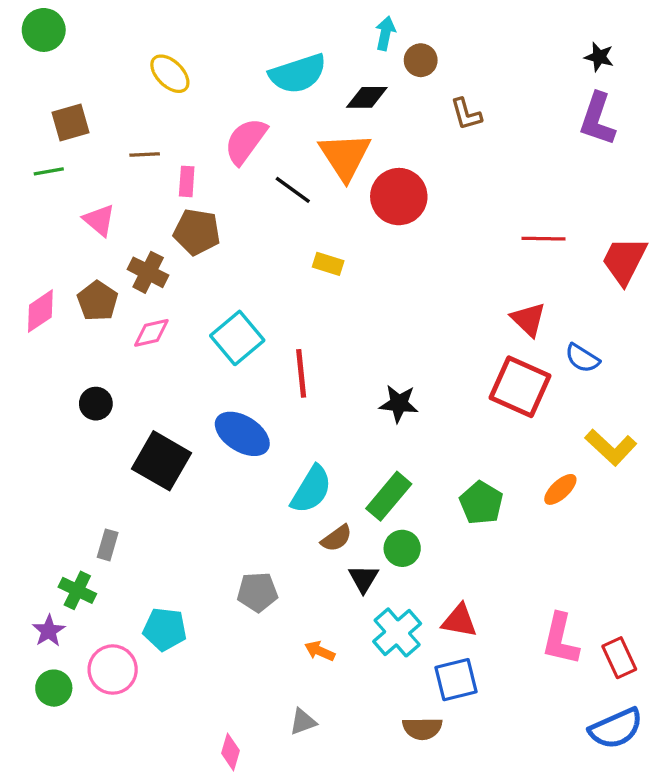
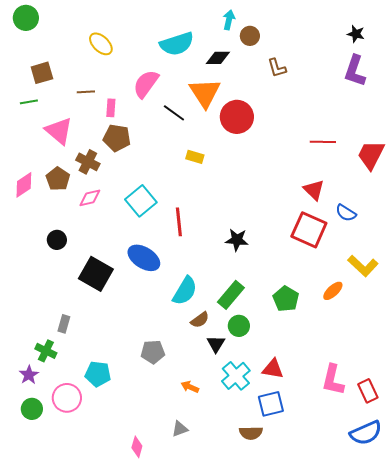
pink triangle: (99, 220) -> (59, 131), size x1.4

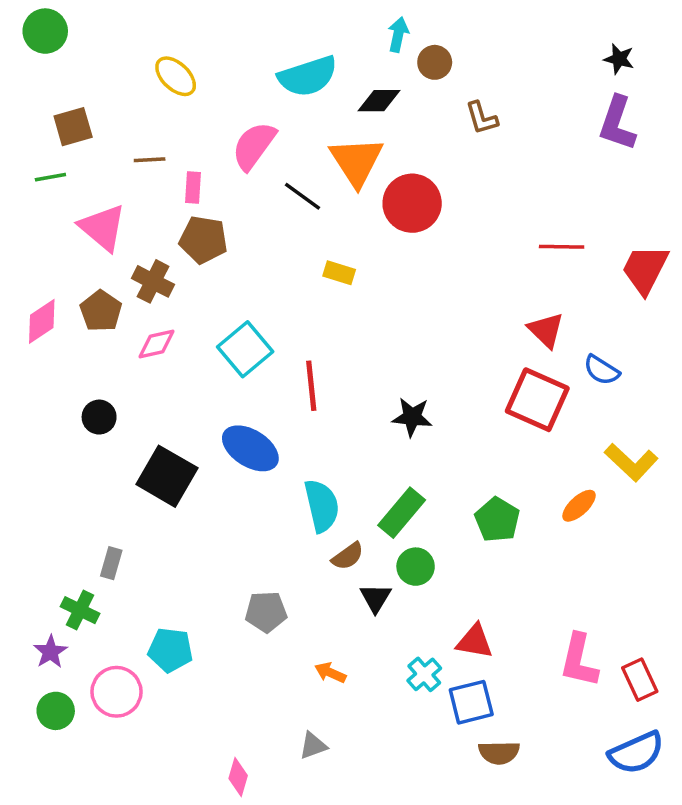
cyan semicircle: (185, 291) -> (322, 506), turned -44
cyan cross: (236, 376) -> (424, 674), moved, size x0.7
brown semicircle: (251, 433) -> (499, 753), moved

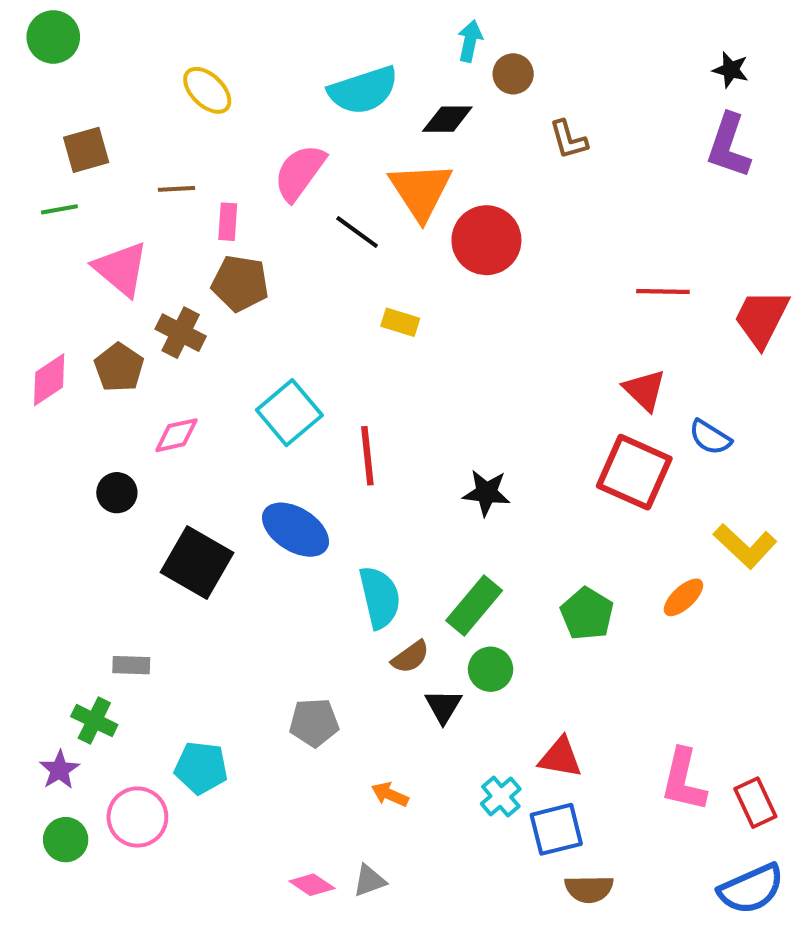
pink diamond: (156, 344) -> (176, 435), moved
gray rectangle: (111, 563) -> (131, 665), turned 76
pink diamond: (238, 777) -> (312, 885), moved, turned -72

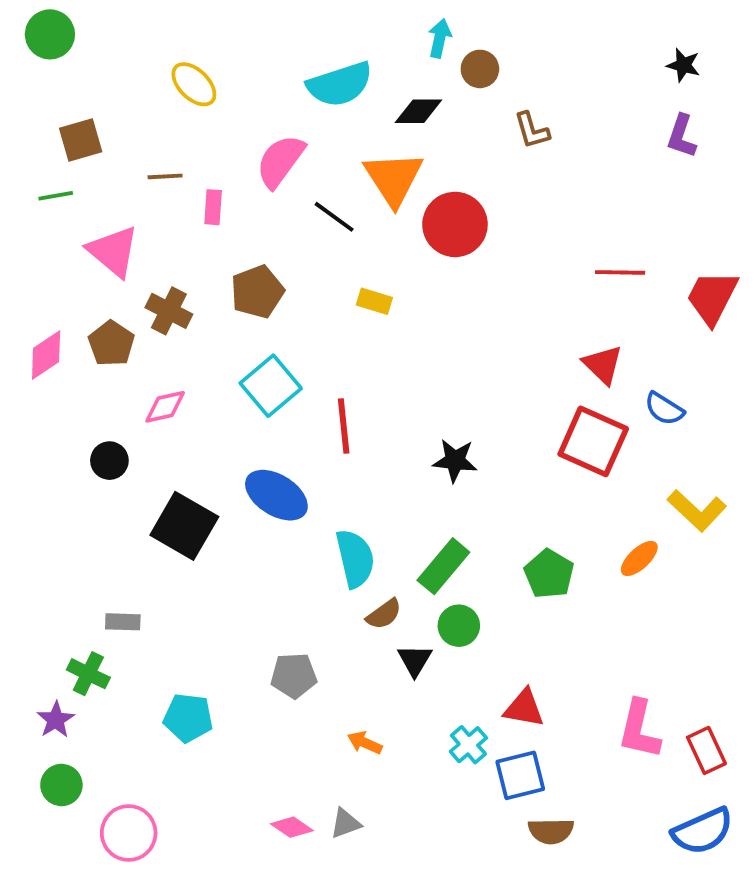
purple L-shape: (729, 146) -> (682, 136), size x0.7
brown pentagon: (240, 283) -> (257, 292), moved, turned -30
pink circle: (137, 817) -> (129, 833), moved

